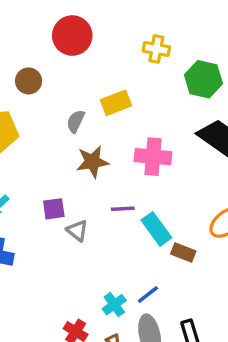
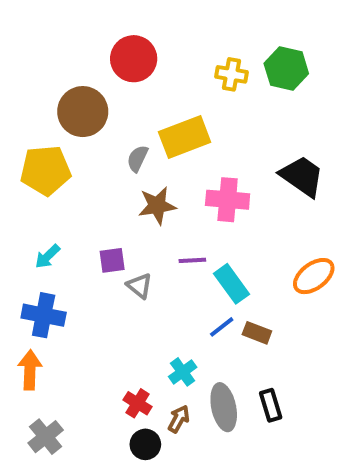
green hexagon: (203, 79) -> (286, 69), moved
brown circle: (29, 81) -> (83, 112), size x1.6
yellow rectangle: (116, 103) -> (185, 137), size x1.4
brown rectangle: (183, 252) -> (257, 333), moved
blue line: (148, 295) -> (222, 327), moved

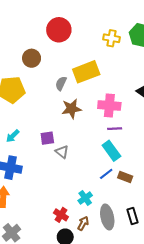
brown circle: (83, 112) -> (32, 58), size x0.7
purple line: (192, 260) -> (115, 129), moved

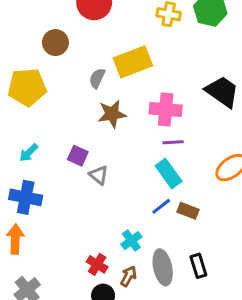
purple square: (47, 138) -> (78, 156), turned 32

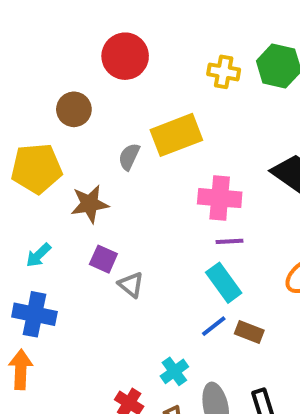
brown star: (112, 114) -> (90, 204), moved

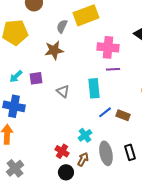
brown star: (90, 204) -> (54, 50), moved
purple square: (103, 259) -> (36, 78), moved, turned -32
cyan rectangle: (224, 283) -> (94, 88), moved, turned 30

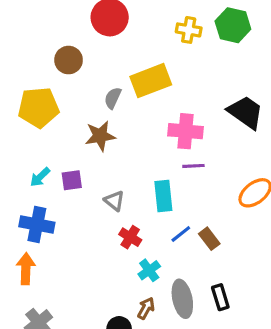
brown rectangle: (123, 115) -> (209, 239), turned 32
red cross: (62, 151) -> (130, 237), moved

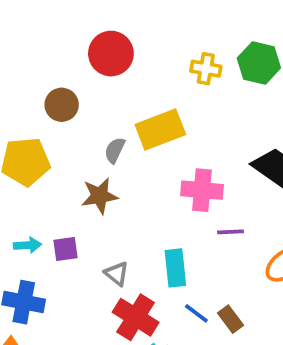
purple line: (193, 166) -> (230, 232), moved
cyan arrow: (40, 177) -> (27, 245), turned -140
blue line: (181, 234) -> (196, 313), turned 75
red cross: (130, 237) -> (136, 317), size x1.6

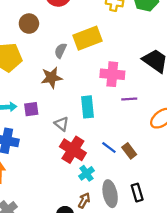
cyan rectangle: (175, 268) -> (88, 107), moved

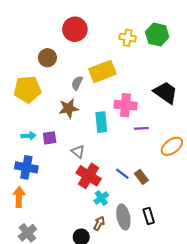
cyan rectangle: (88, 107) -> (101, 122), moved

